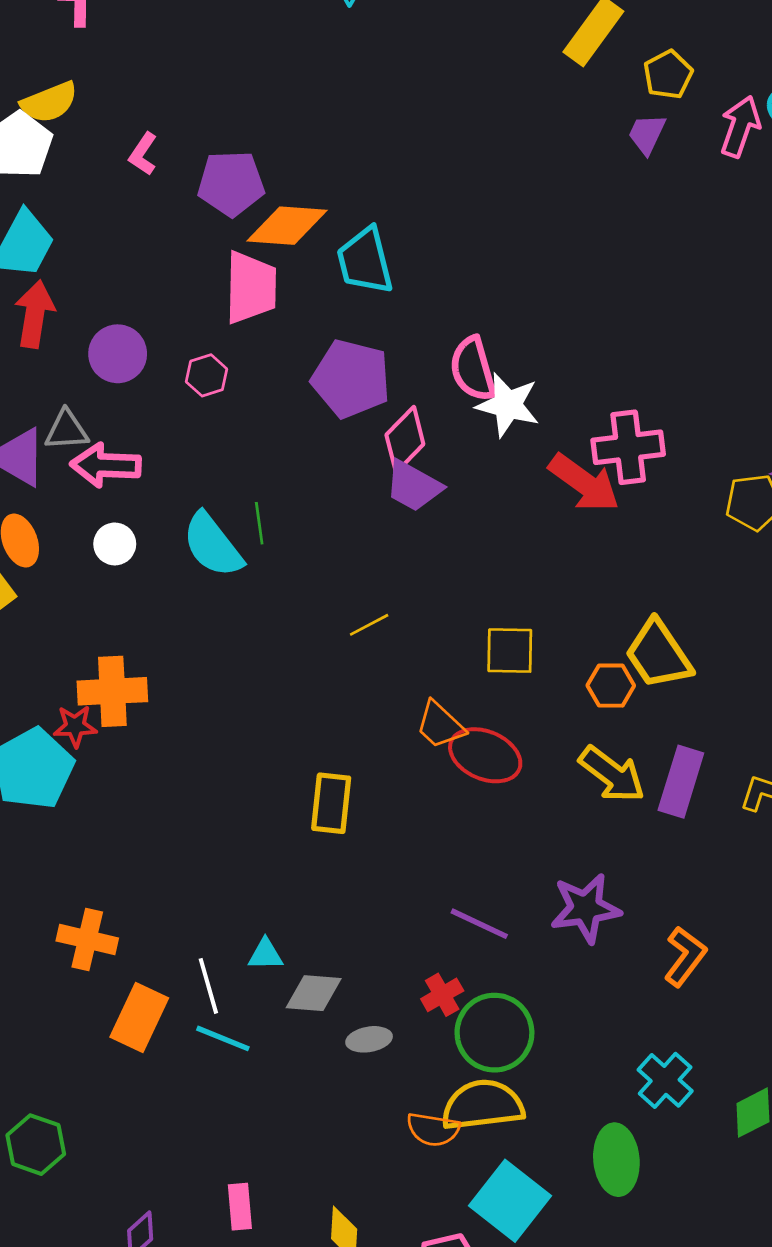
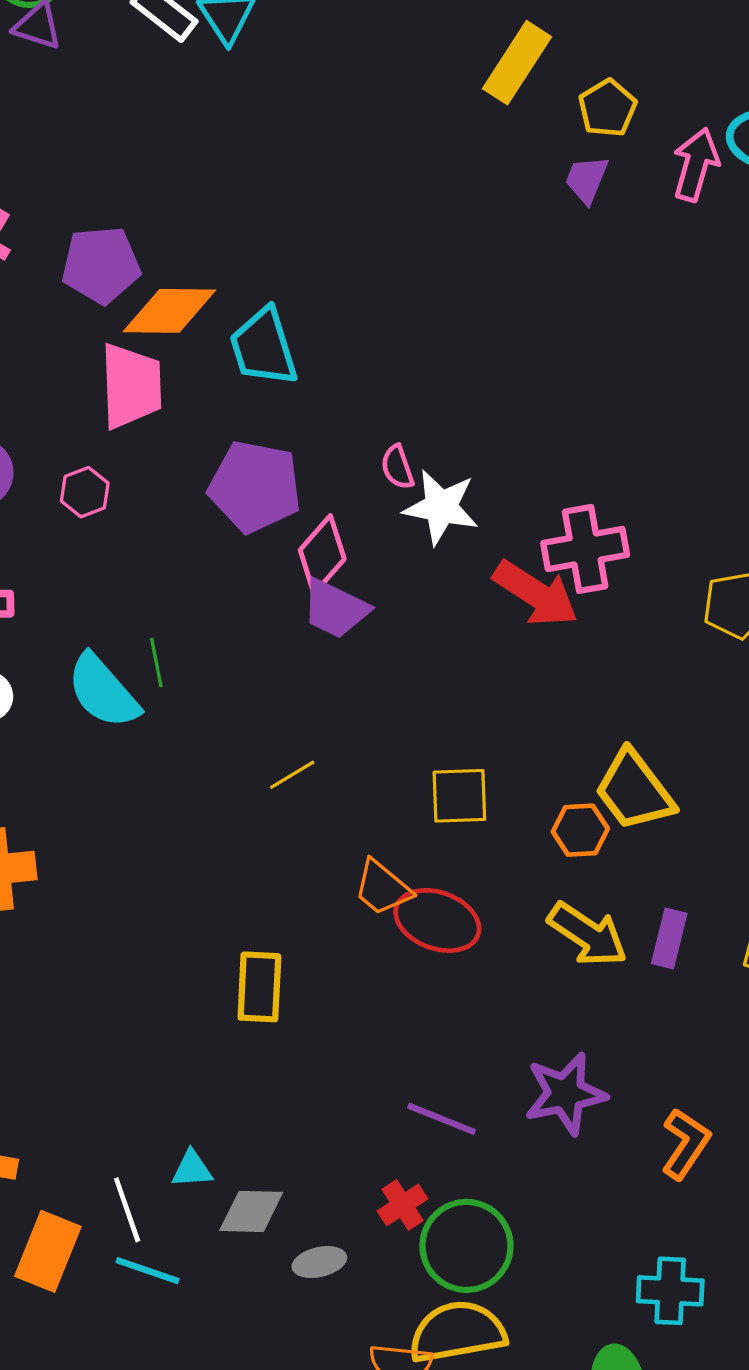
pink semicircle: (473, 369) -> (397, 467), size x0.6
purple rectangle: (681, 782) -> (669, 938), size x0.7
cyan cross: (665, 1080) -> (670, 1291), turned -36

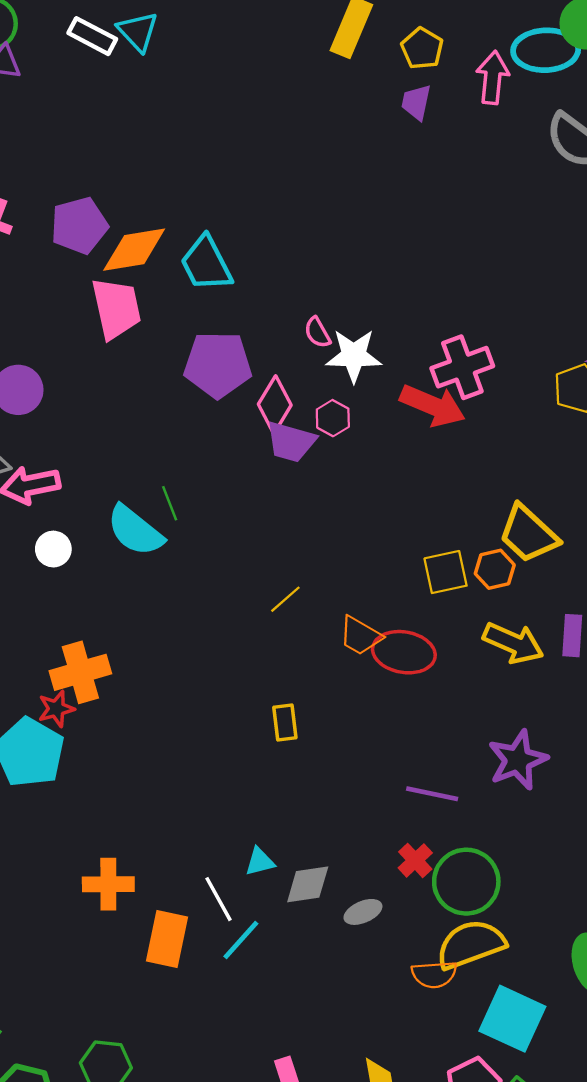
pink hexagon: (85, 492) -> (333, 418), moved
yellow line: (292, 775) -> (285, 599), moved
yellow square: (459, 796) -> (446, 572), moved
yellow rectangle: (259, 987) -> (285, 723), size x0.7
cyan line: (148, 1271) -> (241, 940), turned -57

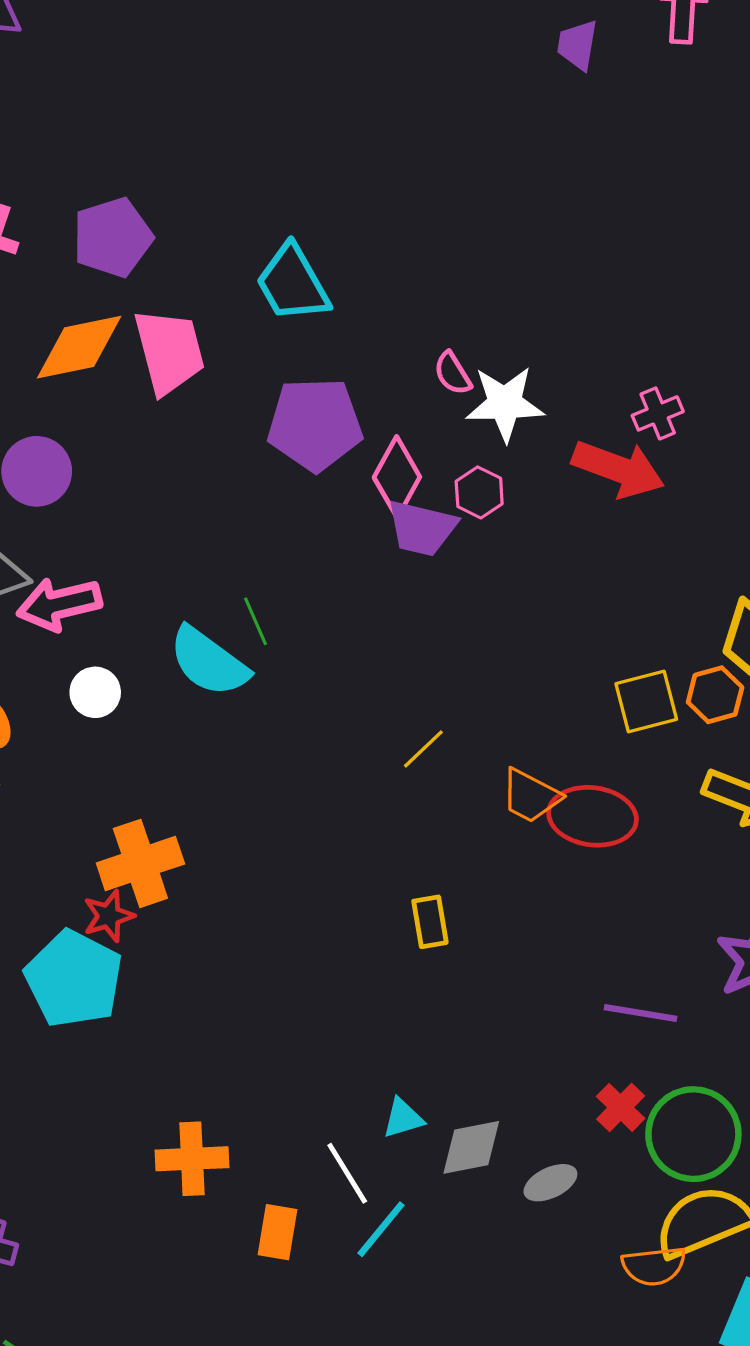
orange diamond: (134, 250) -> (79, 347), moved
pink cross: (462, 367) -> (658, 413), size x0.6
orange rectangle: (167, 939) -> (278, 1232), size x0.7

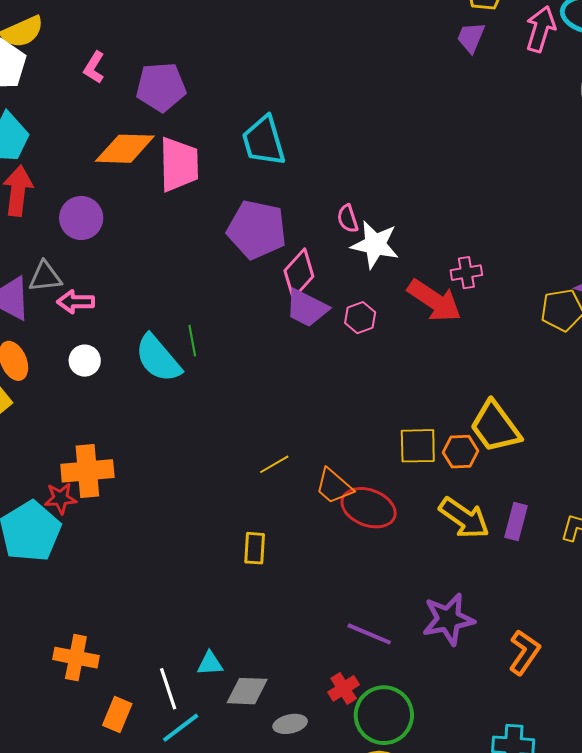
pink hexagon: (479, 492) -> (360, 318), moved
pink arrow: (59, 604) -> (76, 302), size x0.7
yellow line: (423, 749) -> (274, 464), moved

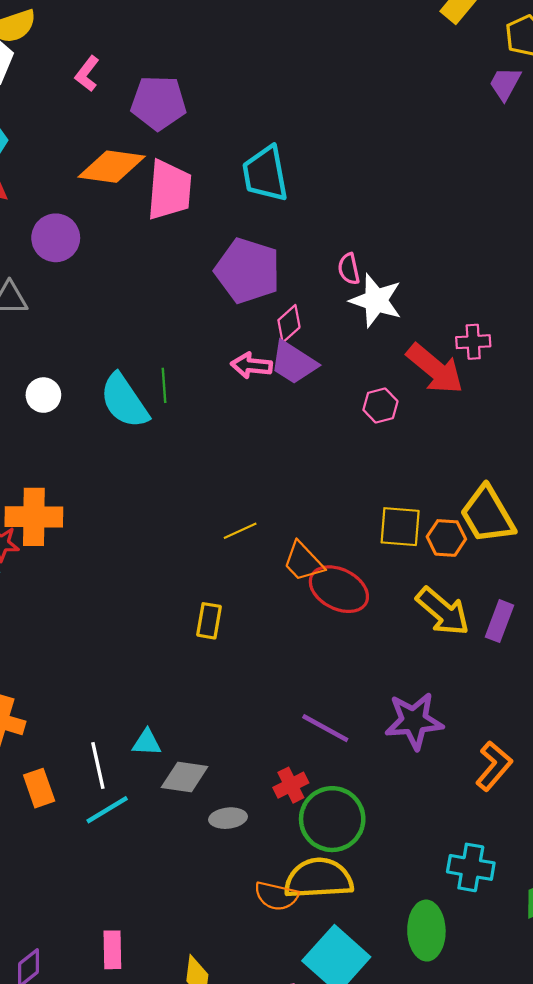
pink diamond: (299, 274) -> (289, 324), size x0.7
pink arrow: (76, 302) -> (252, 366), moved
pink hexagon: (360, 318) -> (380, 406), moved
orange rectangle: (117, 714) -> (39, 788), turned -48

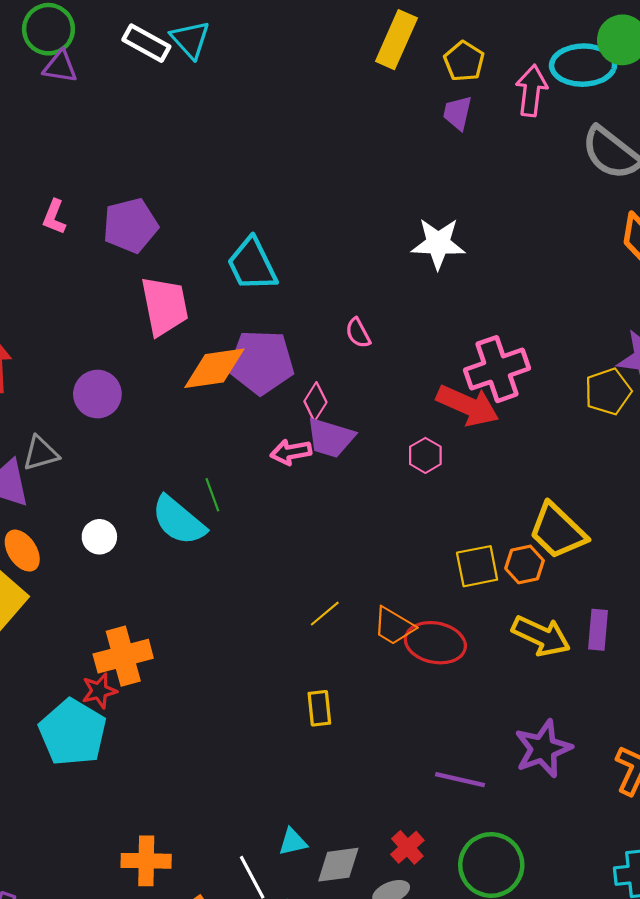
orange diamond: (112, 167) -> (214, 368), moved
purple circle: (56, 238) -> (97, 394), moved
white star: (376, 300) -> (438, 243), moved
pink cross: (473, 342) -> (497, 369), size x1.8
red cross: (291, 785) -> (407, 847), moved

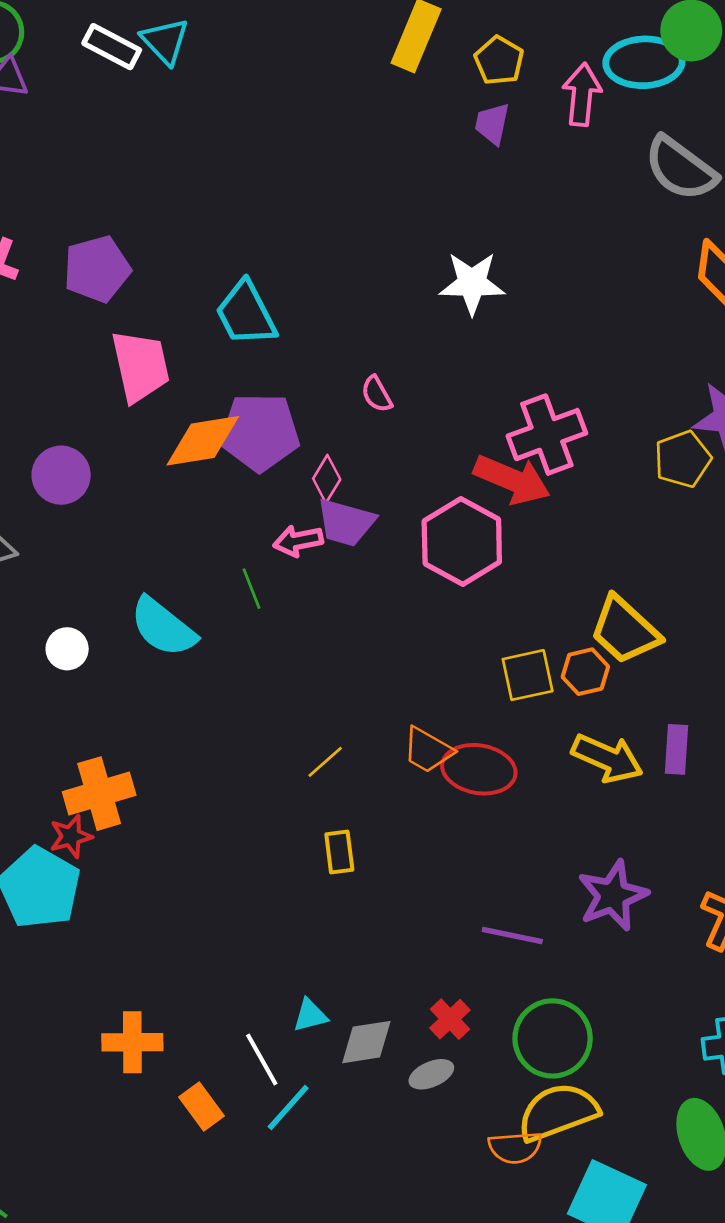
pink hexagon: (425, 455) -> (462, 541), size x2.0
green line: (212, 495) -> (251, 589), moved
yellow line: (325, 614) -> (325, 762), moved

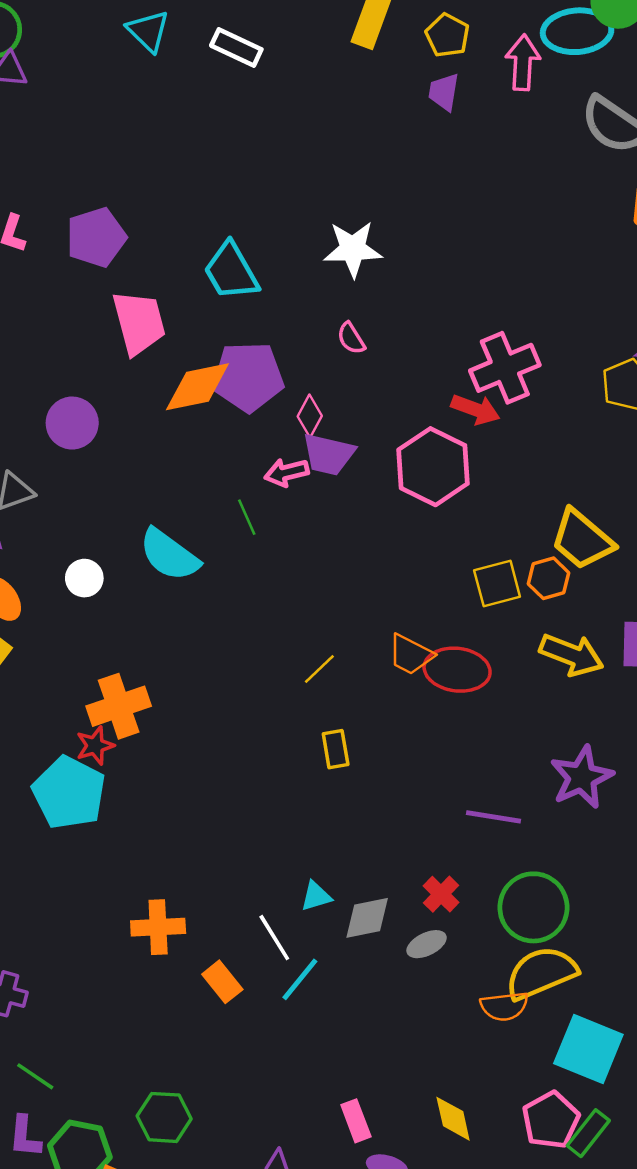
white rectangle: (112, 47) -> (236, 47), moved
white star: (472, 283) -> (353, 249), moved
red arrow: (512, 480) -> (475, 409), size x0.7

